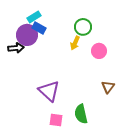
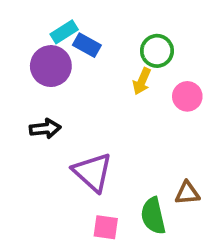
blue rectangle: (39, 28) -> (87, 45), moved
black arrow: (16, 48) -> (45, 129), moved
brown triangle: (108, 87) -> (187, 193), moved, turned 48

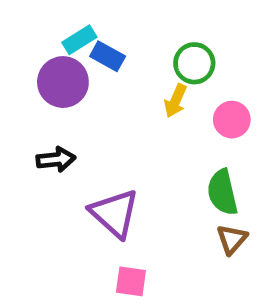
brown triangle: (187, 193) -> (232, 239), turned -44
green semicircle: (153, 216) -> (222, 192), moved

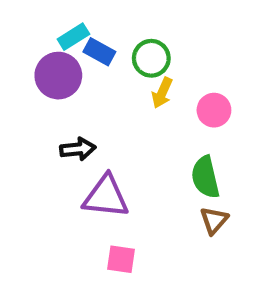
green circle: (194, 63) -> (151, 58), moved
black arrow: (56, 159) -> (78, 149), moved
purple triangle: (115, 213) -> (106, 197), turned -36

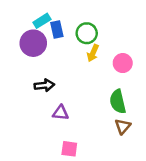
blue rectangle: (99, 52) -> (57, 29), turned 49
purple triangle: (106, 197) -> (61, 113), size x0.6

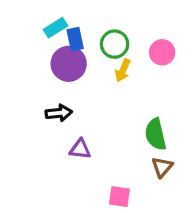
purple circle: (33, 43) -> (69, 64), moved
pink circle: (123, 63) -> (162, 52), moved
pink square: (69, 149) -> (119, 197), moved

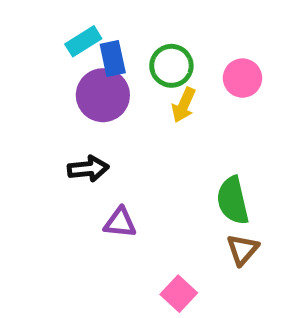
pink square: (119, 197) -> (179, 294), turned 35

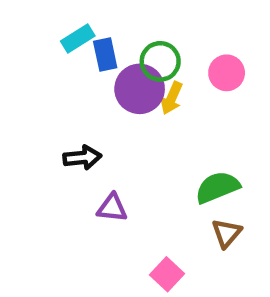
purple circle: (103, 95) -> (140, 89), moved
green semicircle: (233, 201) -> (217, 187), turned 81

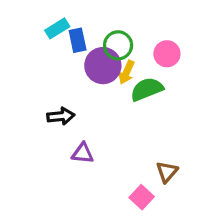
green semicircle: (217, 187) -> (147, 89), moved
pink square: (167, 274) -> (142, 197), moved

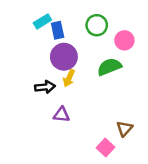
green circle: (118, 45) -> (97, 25), moved
purple circle: (103, 66) -> (64, 57), moved
yellow arrow: (126, 72) -> (69, 78), moved

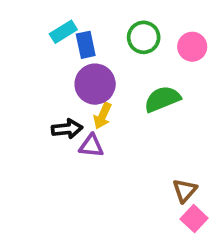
pink circle: (124, 40) -> (192, 47), moved
purple triangle: (61, 115) -> (91, 146), moved
pink square: (106, 147) -> (194, 219), moved

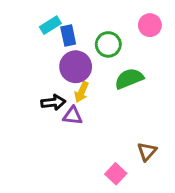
green circle: (144, 37) -> (108, 44), moved
pink circle: (192, 47) -> (150, 25), moved
pink square: (194, 219) -> (116, 174), moved

